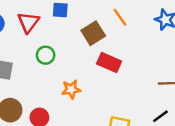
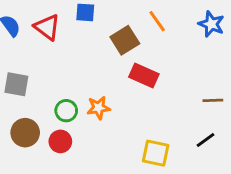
red triangle: (28, 22) -> (47, 27), turned -30
green circle: (46, 55) -> (66, 111), moved

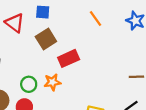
brown square: (125, 40) -> (46, 39), moved
red rectangle: (144, 75) -> (69, 58), moved, turned -48

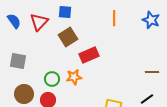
orange line: (96, 19) -> (114, 18), turned 35
red triangle: (15, 23) -> (39, 22), turned 36

